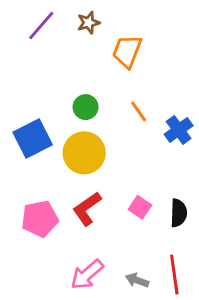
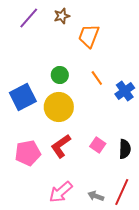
red line: (174, 275) -> (122, 192), turned 32

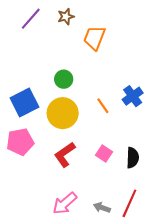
orange line: (97, 78) -> (103, 106), moved
pink pentagon: (28, 153) -> (20, 142), moved

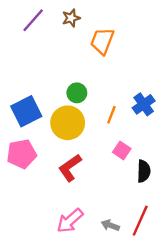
green circle: (64, 79) -> (77, 93), moved
orange line: (103, 106) -> (111, 115), turned 56
pink square: (104, 153) -> (122, 150), moved

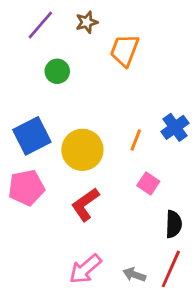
green circle: (77, 93) -> (57, 71), moved
black semicircle: (144, 171) -> (174, 224), moved

